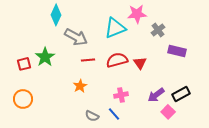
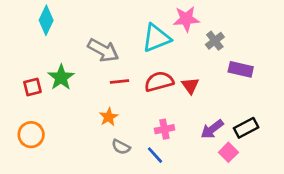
cyan diamond: (56, 15) -> (46, 20), moved
gray semicircle: (92, 116) -> (121, 147), moved

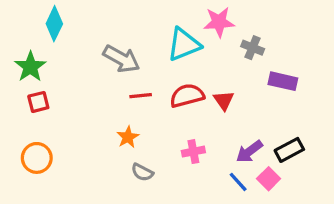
gray cross: (215, 41) -> (253, 48), turned -30
green star: (61, 77) -> (30, 67), moved
blue line: (155, 155) -> (238, 182), moved

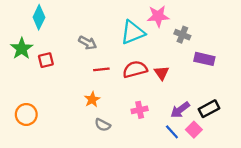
gray arrow: (121, 59) -> (88, 43), size x0.7
red square: (38, 102) -> (46, 60), moved

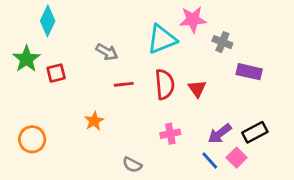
red semicircle: (135, 69) -> (165, 84), turned 100
orange star: (92, 99) -> (94, 121), moved
gray semicircle: (103, 125) -> (132, 165), moved

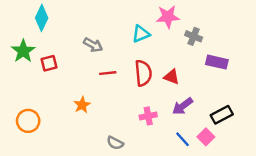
cyan triangle: (162, 39) -> (141, 34), size x0.7
red triangle: (197, 89) -> (172, 77), turned -35
purple arrow: (220, 134) -> (183, 106), moved

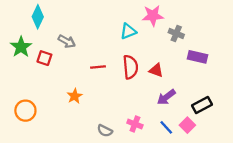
gray arrow: (93, 45) -> (67, 41), moved
red square: (49, 63) -> (44, 58), turned 32
pink cross: (148, 116) -> (135, 124), moved, turned 32

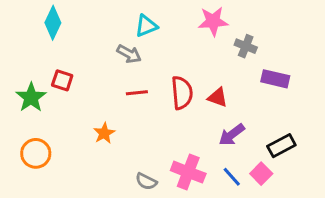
cyan triangle: (128, 31) -> (146, 26), moved
gray arrow: (67, 41) -> (129, 54), moved
green star: (21, 47) -> (31, 97), moved
pink cross: (135, 124) -> (188, 172), size x1.5

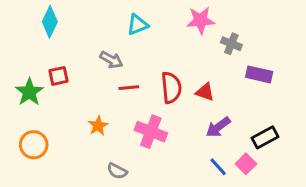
gray arrow: (129, 54) -> (111, 60), moved
red square: (62, 80) -> (59, 76), turned -30
pink cross: (188, 172) -> (151, 132), moved
gray semicircle: (146, 181) -> (117, 171), moved

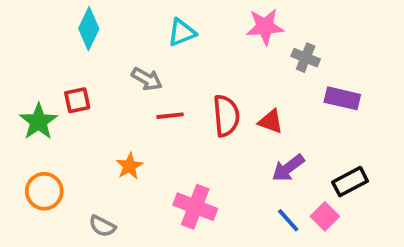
cyan diamond: (50, 22) -> (89, 29), moved
pink cross: (151, 132) -> (195, 207), moved
gray semicircle: (117, 171) -> (102, 226), moved

